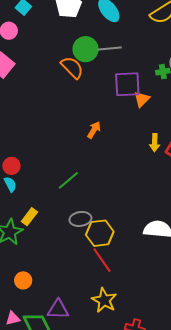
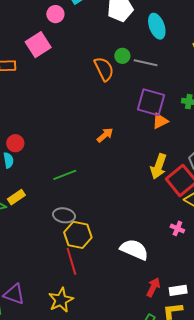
green circle: (86, 49) -> (122, 56), size x0.6
yellow arrow: (155, 143) -> (158, 166), size x1.4

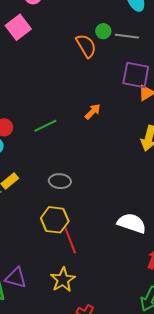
green line: (65, 175) -> (45, 126), moved
gray ellipse: (64, 215) -> (60, 181), moved
yellow hexagon: (78, 235) -> (55, 220), moved

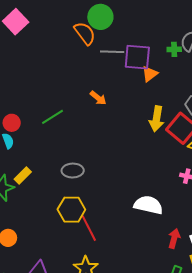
green circle: (103, 31) -> (100, 17), size x1.6
gray line: (127, 36) -> (112, 52), moved
orange arrow: (93, 112) -> (98, 98), turned 90

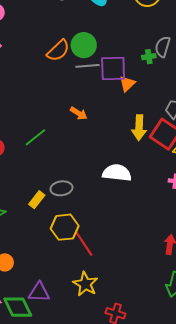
green circle: (100, 17) -> (84, 45), moved
orange semicircle: (85, 33) -> (58, 51), turned 90
yellow rectangle: (23, 176) -> (37, 200), moved
white semicircle: (148, 205) -> (117, 173), moved

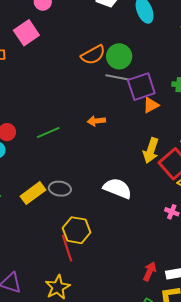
purple square: (113, 68) -> (141, 87), turned -32
orange arrow: (79, 113) -> (96, 121), turned 126
yellow rectangle: (37, 200) -> (33, 193), size x1.4
yellow hexagon: (65, 227) -> (76, 230), moved

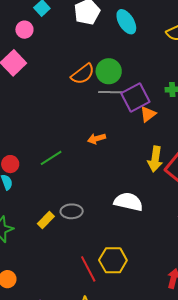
yellow rectangle: (33, 193) -> (46, 220), size x0.7
yellow hexagon: (76, 230) -> (113, 260), moved

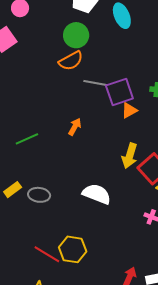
green circle: (109, 71) -> (76, 35), moved
orange arrow: (97, 139) -> (75, 127), turned 126
yellow rectangle: (46, 220) -> (13, 190), moved
red line: (88, 269) -> (47, 254), turned -40

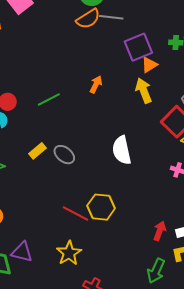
gray line: (95, 83) -> (111, 17), moved
yellow arrow: (130, 156) -> (144, 91), moved, turned 145
white semicircle: (97, 194) -> (122, 150), turned -120
gray ellipse: (39, 195) -> (64, 155), turned 35

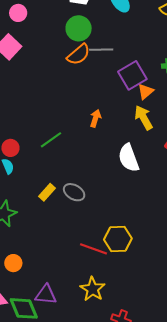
white semicircle: (122, 150) -> (129, 158), moved

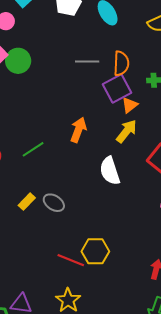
green circle: (79, 28) -> (18, 61), moved
orange semicircle: (79, 54) -> (121, 63), moved, turned -50
orange arrow: (95, 118) -> (78, 130), size x1.4
yellow arrow: (144, 118) -> (126, 131), turned 65

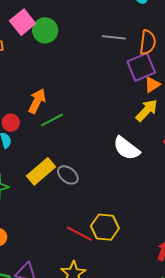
orange arrow: (78, 130) -> (37, 101), moved
white semicircle: (110, 171) -> (126, 148), turned -40
yellow rectangle: (27, 202) -> (41, 171), size x1.6

